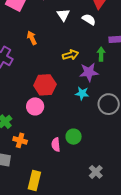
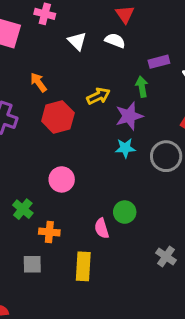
red hexagon: (45, 85) -> (58, 117), moved
yellow rectangle: (34, 180) -> (83, 266), moved

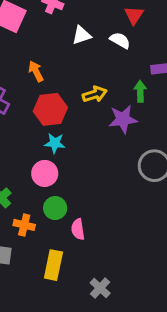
white triangle: (77, 41) -> (82, 35), turned 48
cyan star: (125, 148) -> (55, 143), moved
green circle: (125, 212) -> (55, 208), moved
gray cross: (166, 257) -> (100, 288), moved

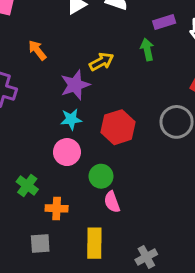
red hexagon: (50, 109) -> (118, 127), moved
purple star: (123, 119) -> (75, 85), moved
green circle: (55, 208) -> (101, 176), moved
gray cross: (100, 288) -> (146, 257), turned 30

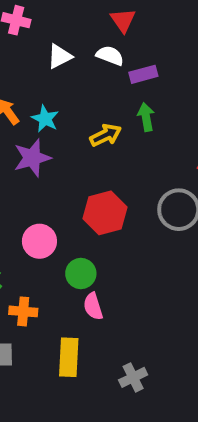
purple rectangle: (164, 22) -> (143, 74), moved
yellow arrow: (102, 62) -> (106, 135), moved
purple star: (75, 85) -> (32, 158), moved
cyan star: (71, 119) -> (45, 119), moved, turned 30

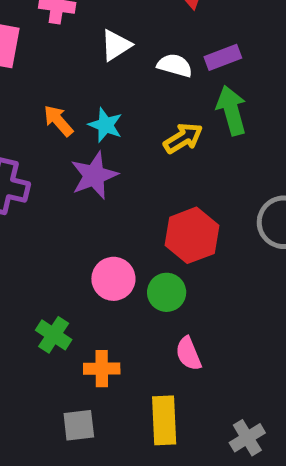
white semicircle: (110, 55) -> (175, 65), moved
green arrow: (146, 117) -> (232, 110), size x1.4
green circle: (81, 274) -> (167, 292), moved

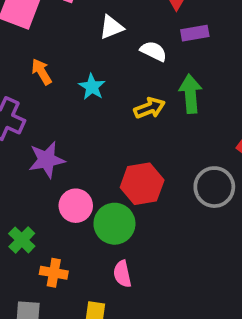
purple rectangle: (223, 57) -> (195, 33), moved
orange arrow: (58, 121) -> (42, 72), moved
purple star: (94, 175) -> (47, 160), moved
green circle: (167, 292) -> (114, 224), size x1.4

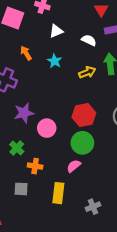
white triangle: (111, 27) -> (56, 31), moved
purple star: (47, 160) -> (24, 113), moved
green circle: (114, 224) -> (82, 143), moved
pink semicircle: (122, 274) -> (74, 166), turned 64

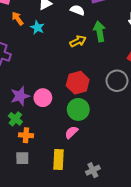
orange arrow: (26, 53) -> (18, 19), moved
cyan star: (55, 61) -> (37, 27), moved
purple star: (24, 113) -> (20, 96), moved
orange cross: (35, 166) -> (26, 135), moved

